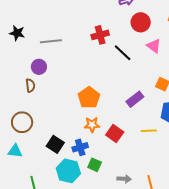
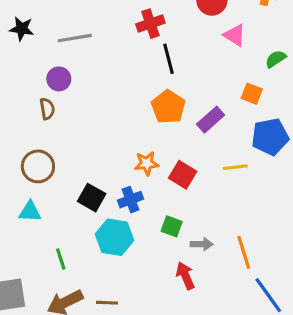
black line: (123, 53) -> (168, 59), moved, turned 36
orange pentagon: (89, 98) -> (168, 107), moved
green square: (95, 165) -> (172, 226), moved

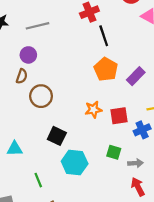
brown semicircle: (47, 109) -> (22, 76), turned 32
brown circle: (38, 166) -> (41, 96), moved
red square: (183, 175) -> (119, 116), turned -36
blue cross: (131, 200) -> (142, 130), moved
red arrow: (185, 276) -> (138, 187), moved

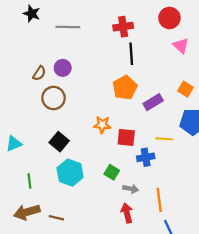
purple circle: (28, 55) -> (63, 68), moved
cyan triangle: (15, 149) -> (14, 144), turned -35

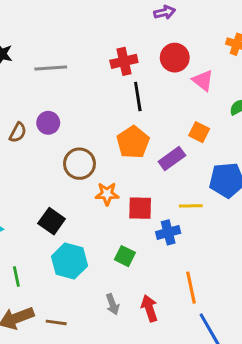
red circle: (169, 18) -> (175, 58), moved
orange square: (185, 89) -> (199, 132), moved
brown circle: (54, 98) -> (79, 164), moved
gray arrow: (131, 189) -> (112, 304), moved, turned 64

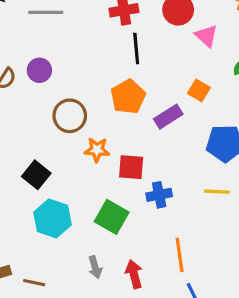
yellow line: (191, 206) -> (217, 192), moved
green square: (125, 256) -> (112, 217), size x1.5

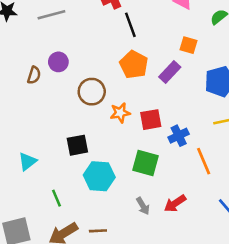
black square: (36, 175) -> (77, 145), turned -35
orange line: (180, 255) -> (204, 161), moved
red arrow: (134, 274) -> (175, 203), turned -95

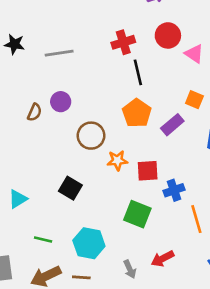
black square: (77, 145) -> (70, 188), turned 35
cyan hexagon: (99, 176) -> (89, 243), moved
green line: (56, 198) -> (43, 240), turned -60
gray arrow: (143, 206) -> (130, 269), moved

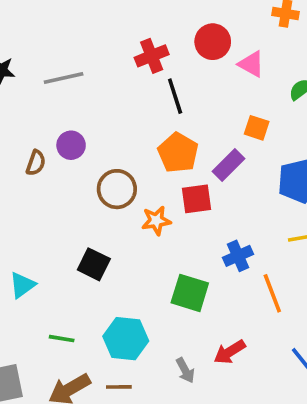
red square: (148, 171) -> (197, 199), moved

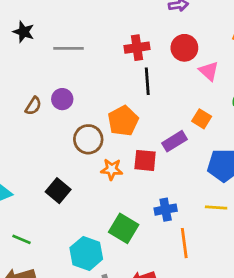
orange pentagon: (178, 153) -> (123, 121), moved
cyan hexagon: (126, 339) -> (86, 253), moved

